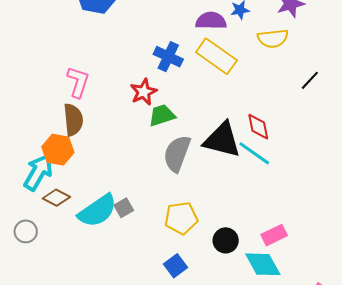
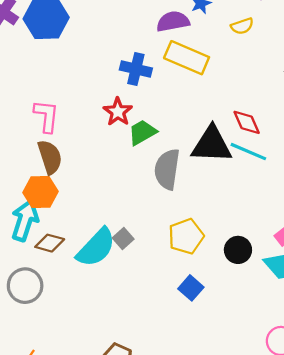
yellow semicircle: (273, 38) -> (242, 26), size x0.7
gray circle: (26, 231) -> (25, 286), size x1.4

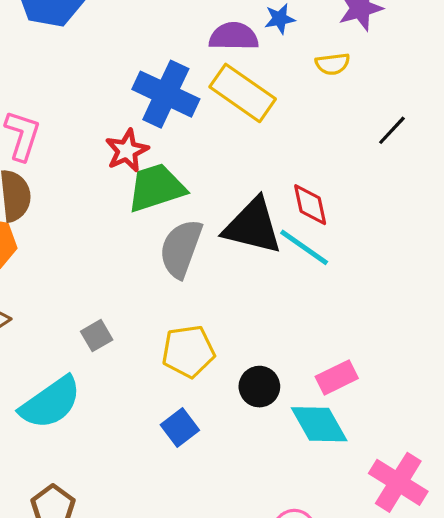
blue cross: (136, 69) -> (166, 94), size x1.4
green trapezoid: (142, 132) -> (156, 188), size x1.4
cyan semicircle: (96, 248) -> (51, 403), moved

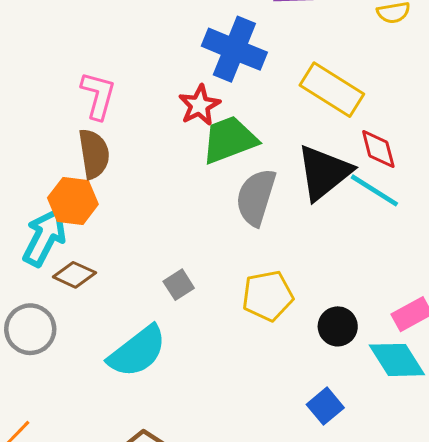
yellow rectangle: (243, 93) -> (332, 90), moved
black triangle: (253, 226) -> (324, 172), turned -50
blue square: (180, 427) -> (325, 406), moved

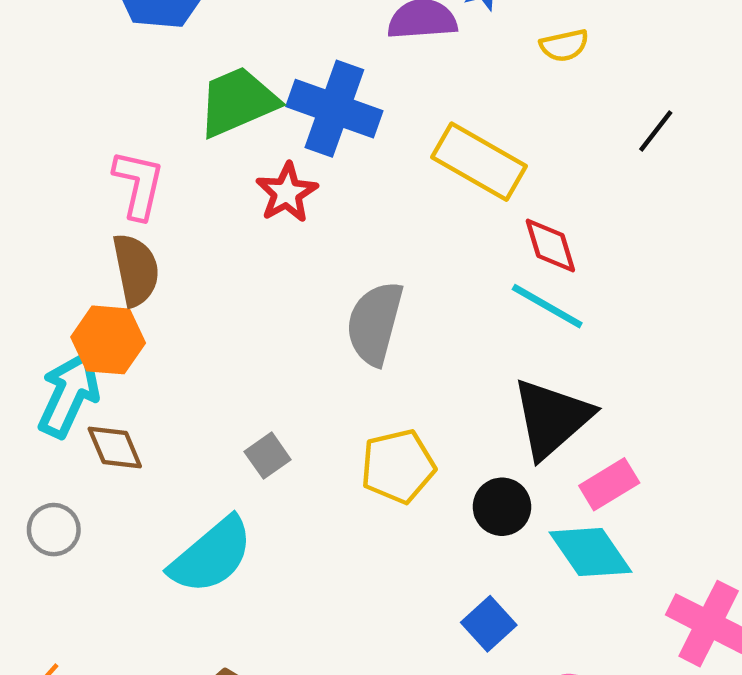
green trapezoid: (229, 140) -> (238, 102), moved
black triangle: (324, 172) -> (552, 418), moved
brown diamond: (74, 275) -> (115, 448), turned 45
gray circle: (30, 329) -> (54, 530), size x0.7

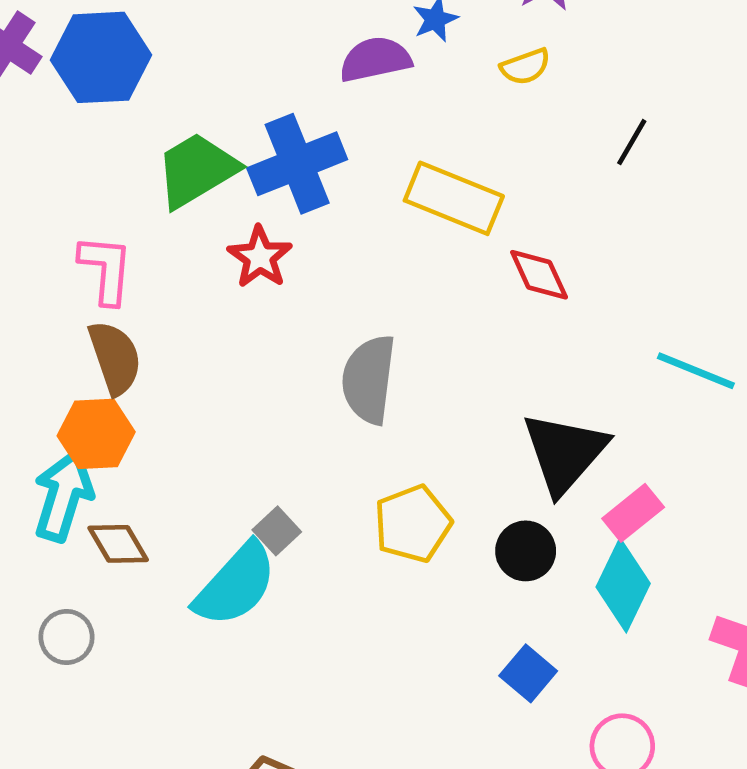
blue cross: (334, 109) -> (297, 164), turned -34
cyan line: (547, 306) -> (696, 371), moved
cyan diamond: (590, 552) -> (623, 585), turned 68
cyan semicircle: (211, 555) -> (236, 585), moved

